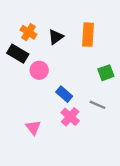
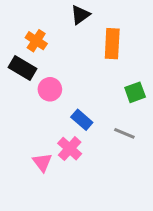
black triangle: (56, 37) -> (80, 15), moved
pink cross: (70, 117) -> (70, 149), moved

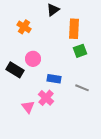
black rectangle: (23, 68) -> (15, 70), moved
green square: (135, 92) -> (80, 51), moved
blue rectangle: (82, 120) -> (54, 79), turned -32

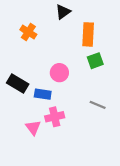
pink circle: (33, 59) -> (59, 73), moved
blue rectangle: (54, 79) -> (43, 94), moved
pink cross: (46, 98) -> (55, 117), turned 35

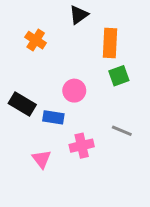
pink cross: (55, 117) -> (82, 146), moved

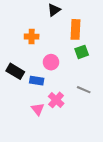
orange cross: (36, 40) -> (32, 37), moved, turned -32
pink cross: (82, 146) -> (56, 100), turned -35
pink triangle: (42, 159) -> (38, 109), moved

